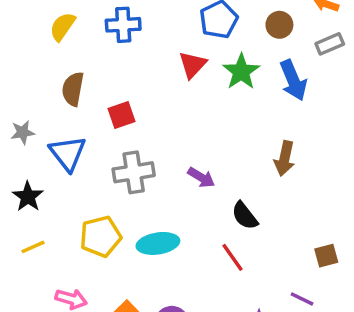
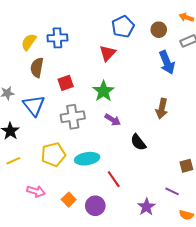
blue cross: (123, 25) -> (57, 38), moved
yellow semicircle: (62, 27) -> (29, 42), moved
green star: (241, 72) -> (103, 91), moved
red line: (233, 257) -> (114, 179), moved

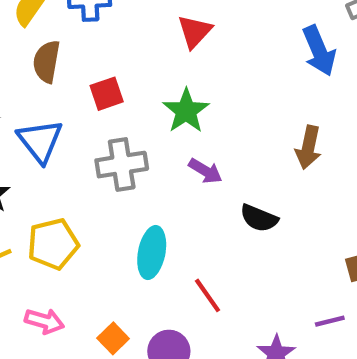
black semicircle: (138, 142) -> (259, 218), turned -30
yellow pentagon: (53, 155) -> (53, 244), moved
cyan ellipse: (87, 159) -> (152, 253), turned -70
purple line: (172, 191) -> (330, 321), turned -40

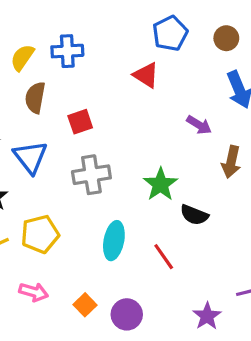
red triangle: (195, 31) -> (146, 75), turned -40
green star: (186, 111) -> (160, 184), moved
purple arrow: (205, 171) -> (199, 125), moved
red line: (207, 295) -> (164, 257), moved

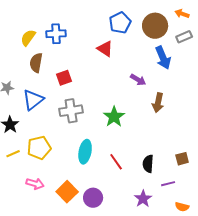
brown circle: (226, 38) -> (155, 26), size x1.6
blue triangle: (30, 157) -> (33, 100), turned 30
black semicircle: (194, 215) -> (148, 164), moved, turned 72
orange square: (85, 305) -> (67, 192), size x1.5

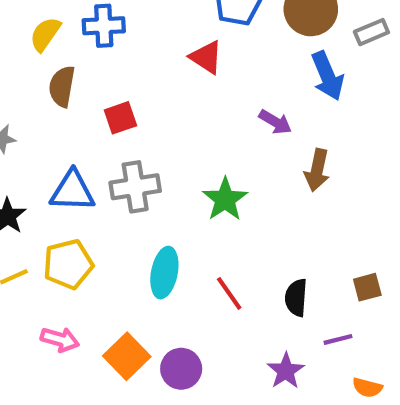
blue triangle: (33, 100) -> (72, 191), moved, turned 40

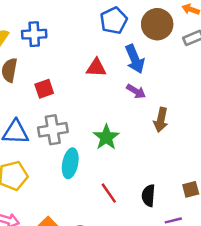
red triangle: (206, 57) -> (96, 68), moved, turned -30
blue arrow: (328, 76) -> (135, 59), moved
cyan ellipse: (164, 273) -> (70, 163), moved

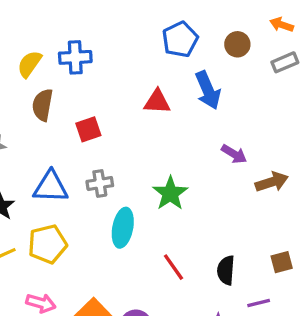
brown circle: (157, 24) -> (237, 44), size x0.6
purple arrow: (136, 91) -> (234, 154), moved
brown arrow: (161, 120) -> (272, 182), moved, turned -120
gray cross: (53, 130) -> (100, 183), size x0.7

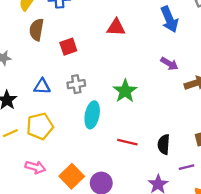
blue arrow: (208, 90) -> (169, 19), moved
blue triangle: (51, 187) -> (42, 86), size x0.7
red line: (174, 267) -> (127, 142), turned -42

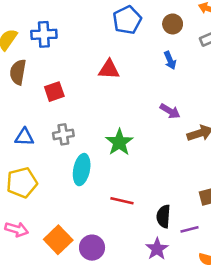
blue arrow: (169, 19) -> (170, 60), size x0.6
black semicircle: (164, 144) -> (164, 216), moved

